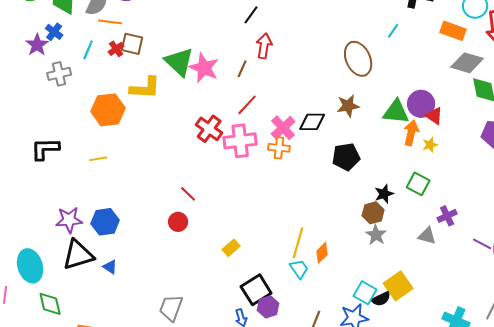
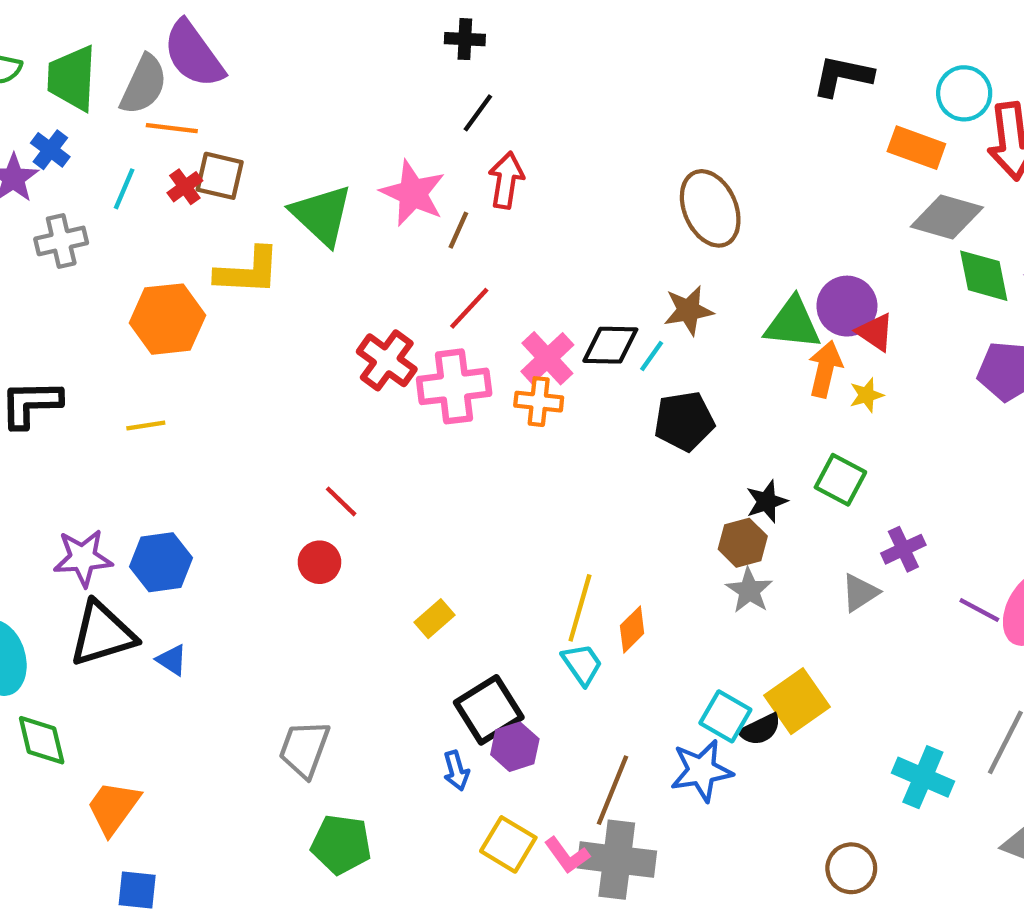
cyan line: (393, 31) -> (652, 356), moved
pink star: (204, 68) -> (413, 193), moved
gray triangle: (427, 236) -> (860, 593), turned -48

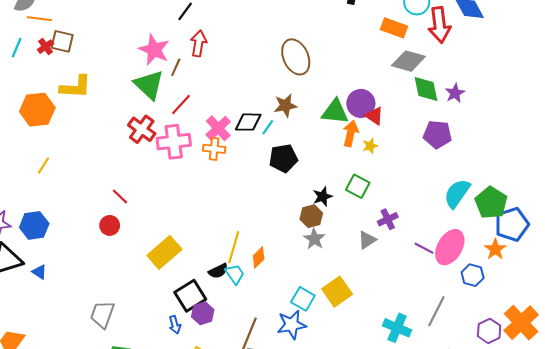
green triangle: (322, 215) -> (149, 85), moved
yellow line: (146, 425) -> (43, 165), moved, turned -48
yellow rectangle: (435, 619) -> (164, 252), size x1.8
black semicircle: (760, 729) -> (218, 271), moved

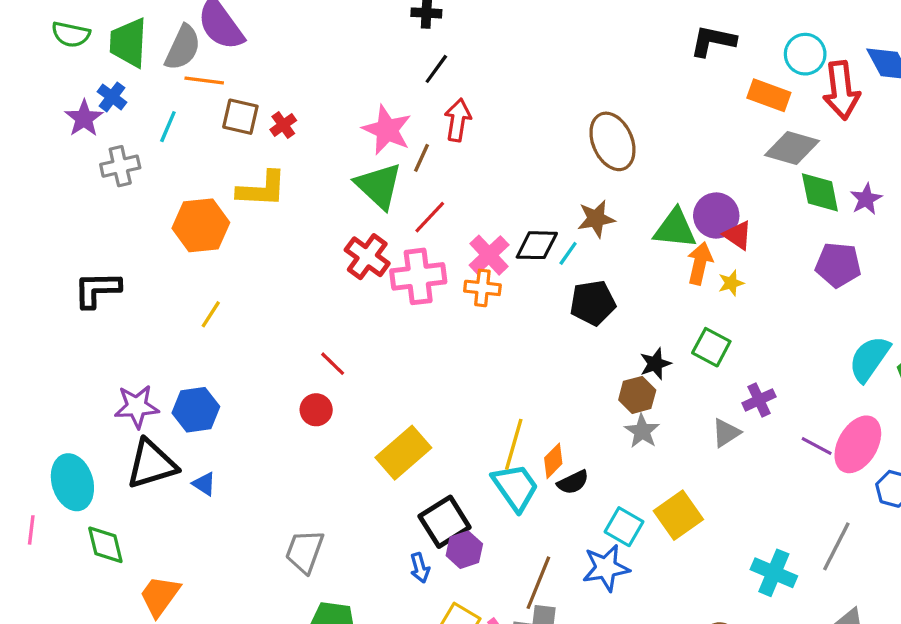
red cross: (46, 47) -> (283, 125), moved
black semicircle: (218, 271) -> (573, 482), moved
cyan trapezoid: (235, 274) -> (515, 487), size x1.5

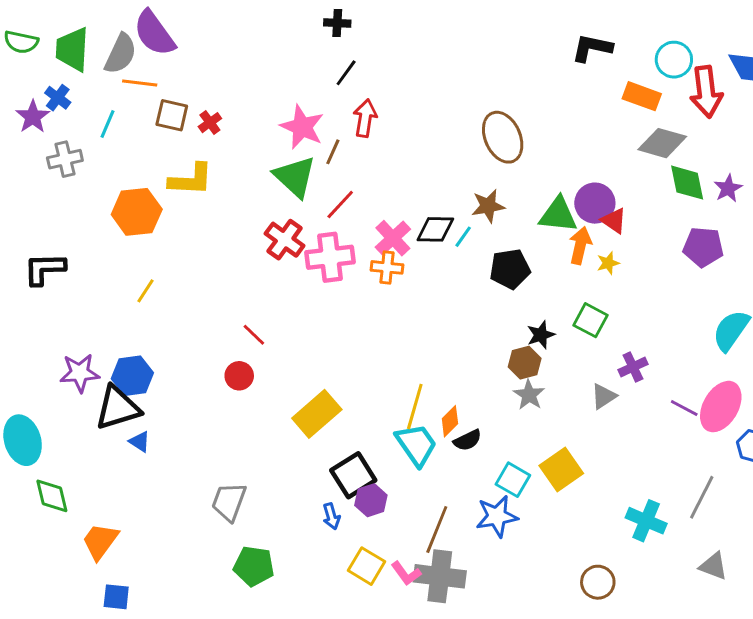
black pentagon: (593, 303) -> (510, 269), moved
black triangle: (151, 464) -> (118, 408), moved

